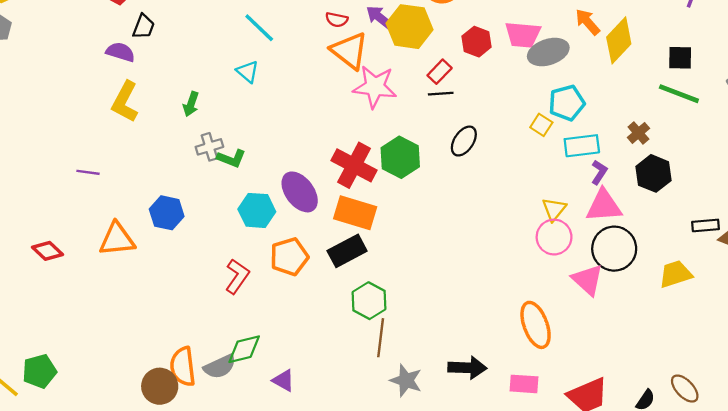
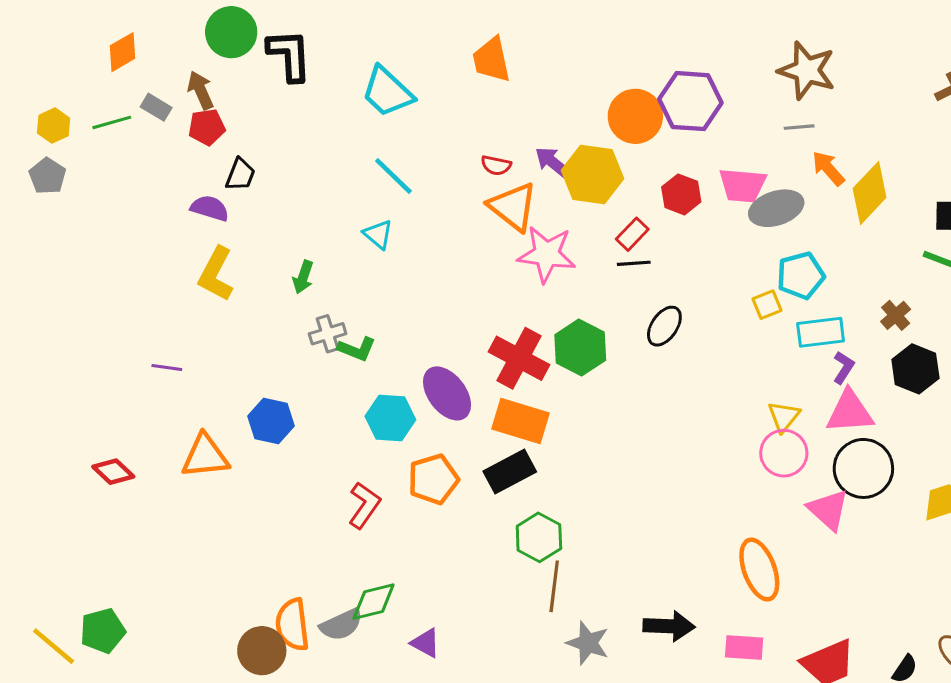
yellow square: (541, 125) -> (767, 305), turned 35

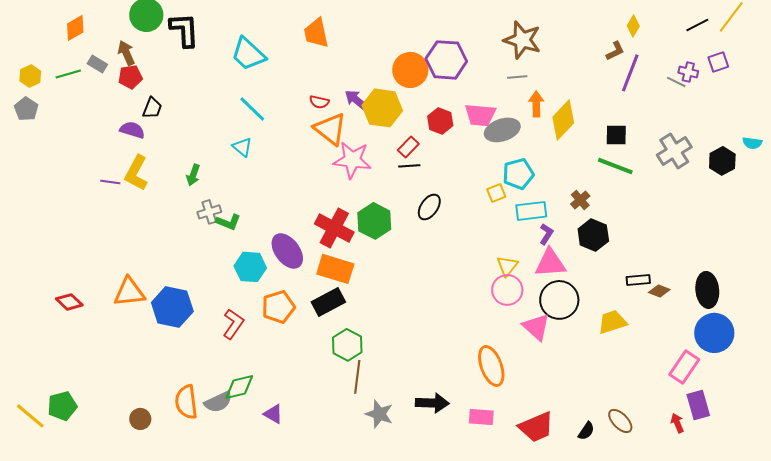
orange arrow: (828, 168) -> (536, 104), turned 40
purple line: (167, 367) -> (110, 182), moved
blue hexagon: (271, 421) -> (172, 307), moved, size x1.4
brown circle: (262, 651) -> (140, 419), moved, size x0.7

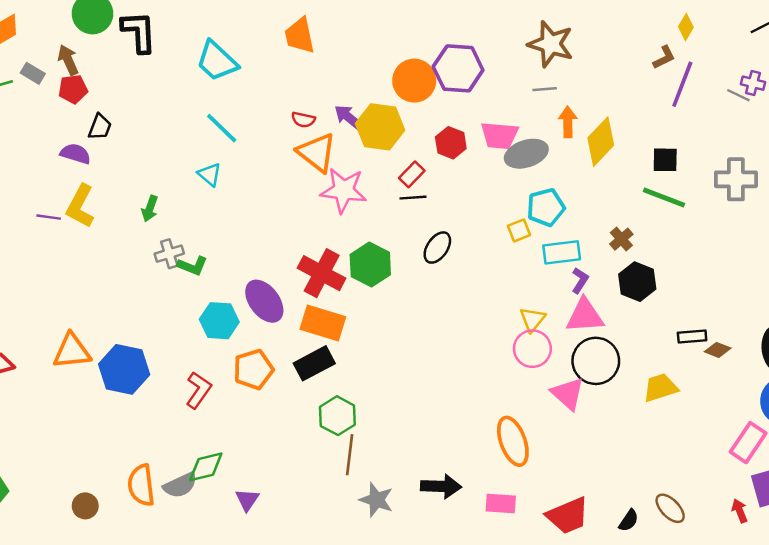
gray cross: (674, 151) -> (736, 179), turned 32
purple triangle: (273, 414) -> (247, 500), turned 35

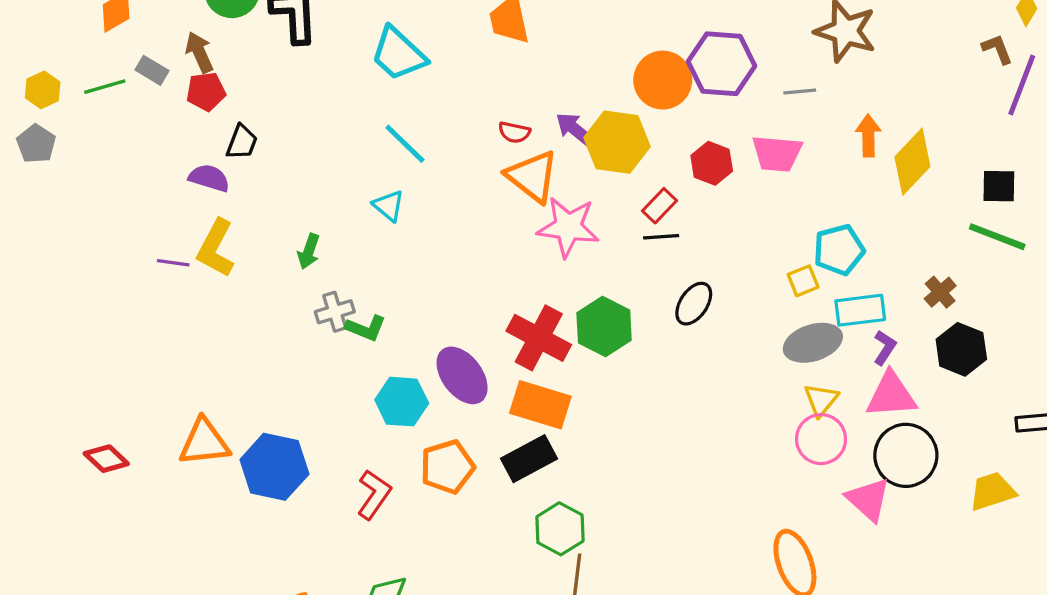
brown L-shape: (664, 57) -> (997, 49), turned -85
gray line: (545, 89) -> (800, 91), moved
gray ellipse: (526, 154) -> (813, 343), moved

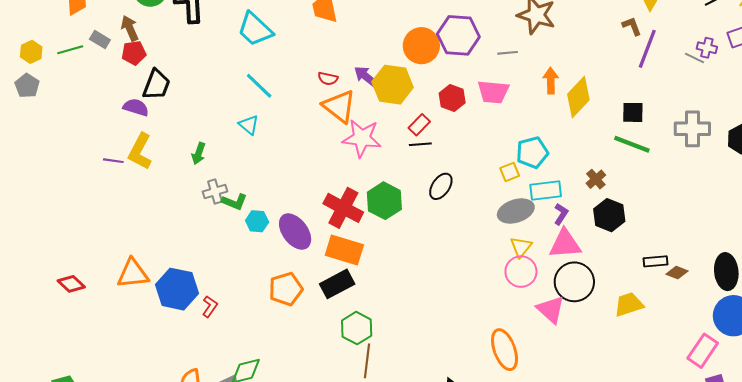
black trapezoid: (242, 142) -> (156, 85), size x1.4
cyan hexagon: (402, 402) -> (257, 221), moved, size x0.7
red L-shape: (374, 495) -> (210, 306), moved, size x0.7

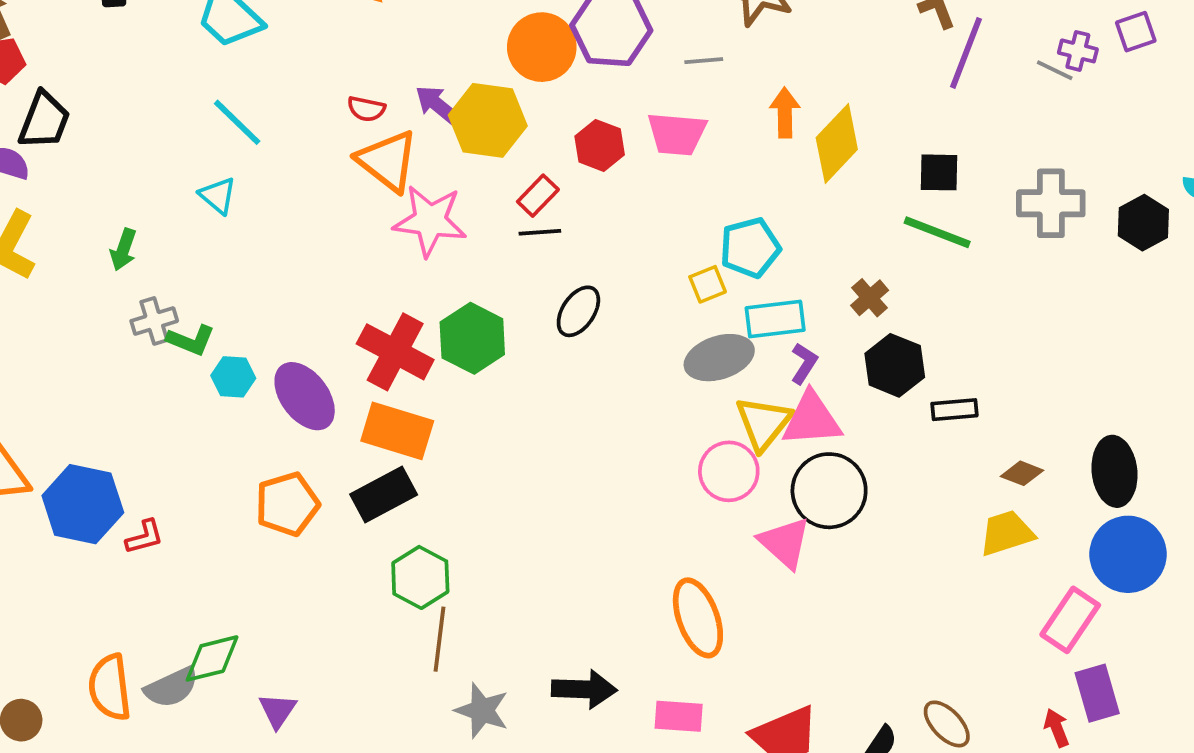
yellow triangle: (521, 247) -> (764, 423), moved, size x1.4
black rectangle: (655, 261) -> (954, 410), moved
yellow trapezoid: (629, 304) -> (1007, 533), moved
red L-shape: (210, 306) -> (145, 537), turned 40

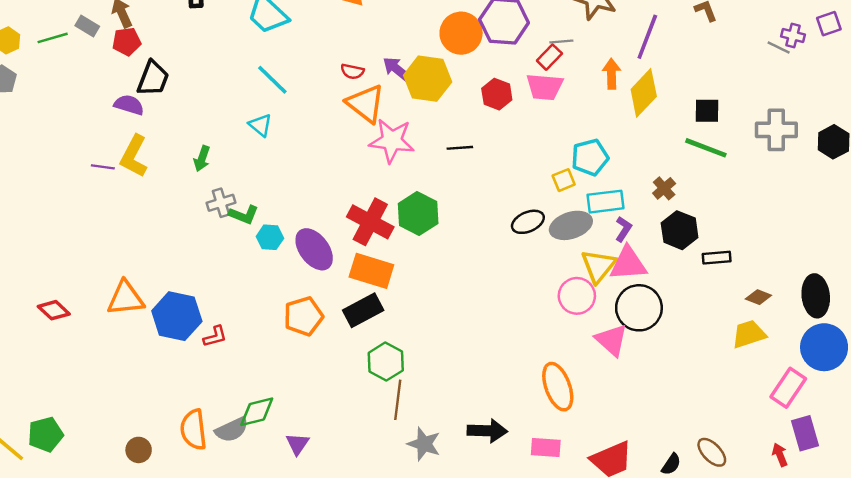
purple line: (966, 53) -> (647, 37), moved
red rectangle: (538, 196) -> (549, 57), moved
black ellipse: (578, 311) -> (528, 222), moved, turned 32

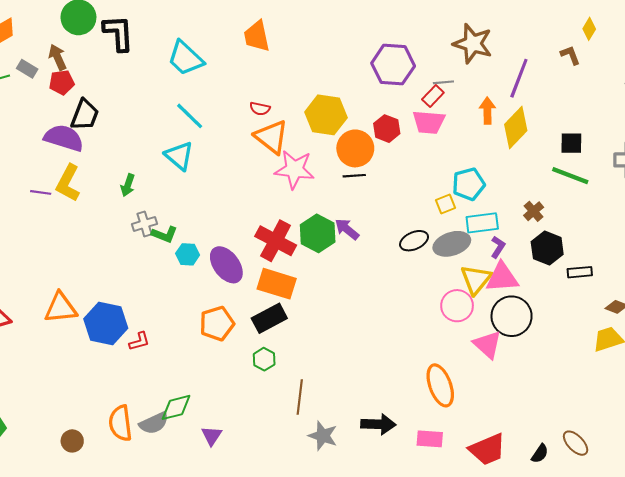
orange circle: (461, 33) -> (355, 148), moved
purple arrow: (397, 69) -> (347, 229), moved
purple semicircle: (129, 105) -> (64, 138), size x1.5
cyan triangle: (260, 125) -> (179, 156), size x1.4
green hexagon: (386, 362) -> (264, 359), moved, size x0.7

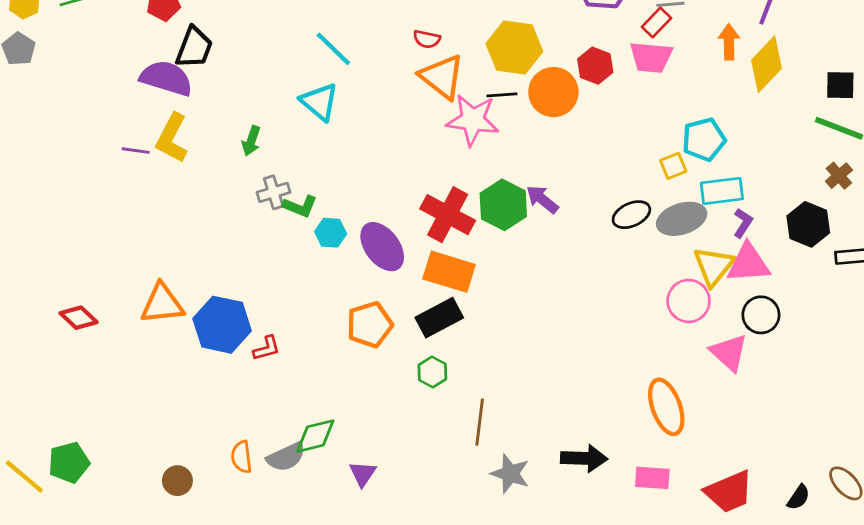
black line: (354, 176) -> (502, 95), moved
brown cross: (534, 211) -> (839, 176), moved
black circle: (512, 316) -> (761, 315), size x0.7
orange semicircle: (120, 423) -> (242, 457), size x0.7

